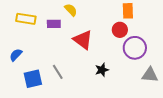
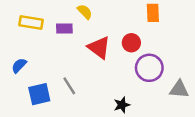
red circle: (120, 30) -> (131, 43), moved
purple circle: (135, 48) -> (149, 68), moved
black star: (102, 70) -> (122, 105), moved

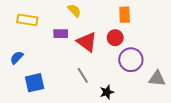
orange rectangle: (153, 13) -> (125, 15), moved
purple rectangle: (64, 28) -> (61, 34), moved
gray line: (69, 86) -> (83, 75), moved

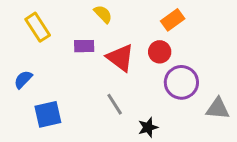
orange rectangle: (125, 15) -> (173, 20), turned 56
yellow rectangle: (27, 20) -> (38, 27), turned 48

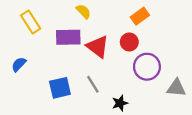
purple rectangle: (84, 46) -> (68, 37), size x1.5
blue square: (48, 114) -> (60, 88), moved

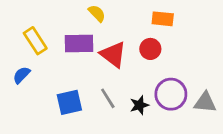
orange rectangle: (140, 16) -> (163, 19), turned 42
yellow rectangle: (31, 22) -> (35, 41), moved
purple circle: (147, 67) -> (171, 94), moved
black star: (120, 103) -> (139, 105), moved

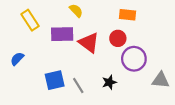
yellow rectangle: (35, 41) -> (30, 20), moved
purple circle: (171, 94) -> (134, 59), moved
gray line: (108, 98) -> (78, 86), moved

